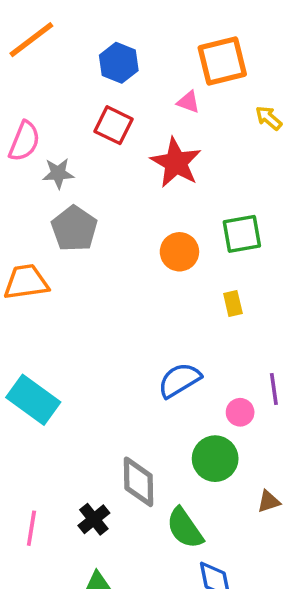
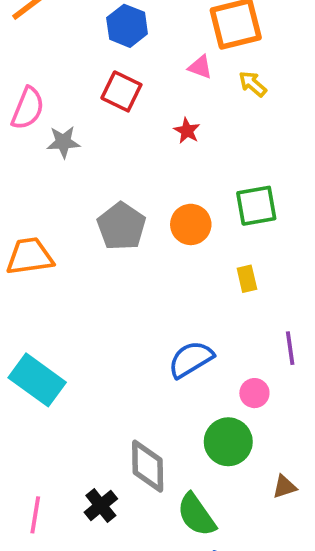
yellow arrow: (269, 118) -> (253, 84), moved
red star: (176, 163) -> (187, 131), size x0.5
gray pentagon: (74, 229) -> (121, 226), moved
purple line: (274, 389) -> (290, 348), moved

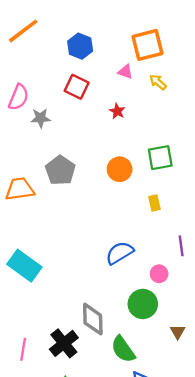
gray pentagon: (121, 226) -> (60, 170), moved
brown triangle: (284, 487) -> (178, 332), turned -42
black cross: (101, 505) -> (64, 343), size x1.4

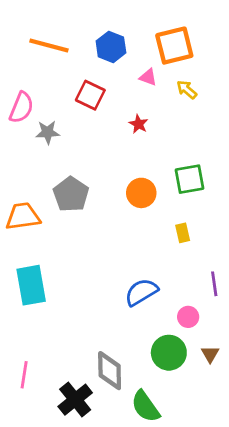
orange line: (23, 31) -> (49, 46), moved, turned 52
blue hexagon: (80, 46) -> (111, 47), moved
cyan rectangle: (24, 266) -> (31, 285), moved, turned 44
brown triangle: (178, 332) -> (210, 354), moved
pink line: (23, 349) -> (24, 375), moved

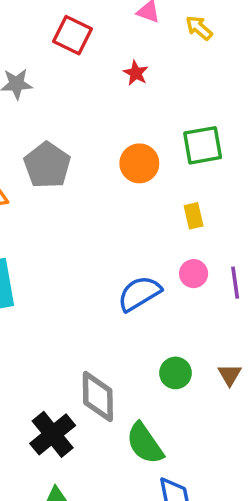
pink circle: (188, 317) -> (194, 274), moved
green circle: (169, 353) -> (176, 373), size x0.7

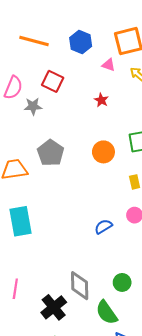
red square: (73, 35) -> (53, 81), moved
blue semicircle: (139, 293) -> (103, 227), size x0.7
green circle: (176, 373) -> (122, 282), moved

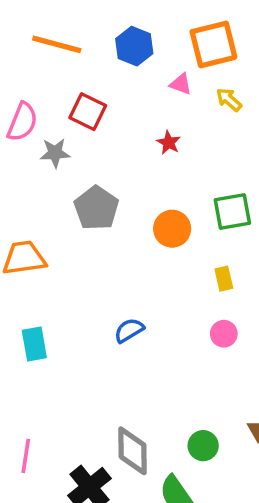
gray pentagon: (51, 153) -> (96, 208), moved
cyan rectangle: (21, 221) -> (34, 344), size x0.7
blue semicircle: (103, 227) -> (129, 330), moved

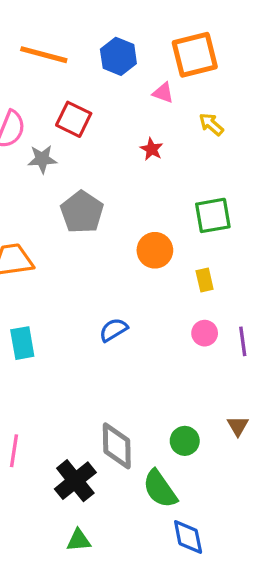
yellow arrow: (229, 100) -> (211, 124), moved
orange circle: (172, 229) -> (155, 250), moved

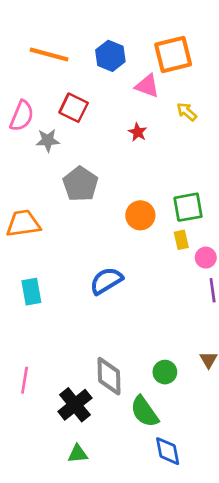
pink triangle: (163, 93) -> (147, 86), size x1.4
green square: (213, 215) -> (188, 207), moved
blue semicircle: (113, 330) -> (106, 281), size x1.4
pink circle: (205, 333) -> (206, 258), moved

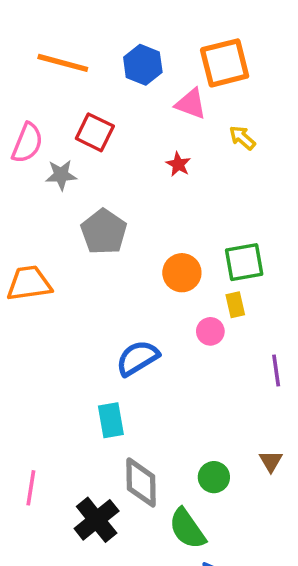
pink circle: (206, 258) -> (210, 331), moved
cyan rectangle: (31, 292) -> (111, 420), moved

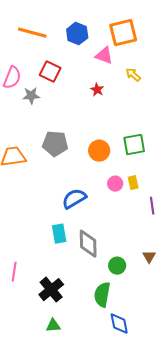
gray pentagon: (104, 232) -> (55, 144), moved, turned -30
yellow rectangle: (235, 305) -> (133, 183), moved
gray diamond: (141, 482) -> (88, 244), moved
green semicircle: (187, 529) -> (102, 295), turned 45

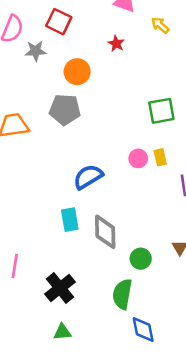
orange circle: (99, 151) -> (77, 72), moved

